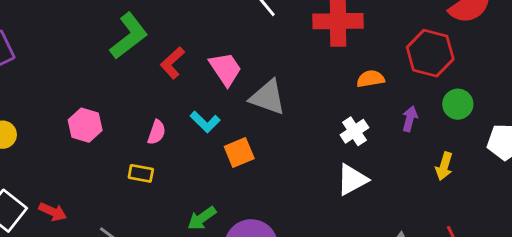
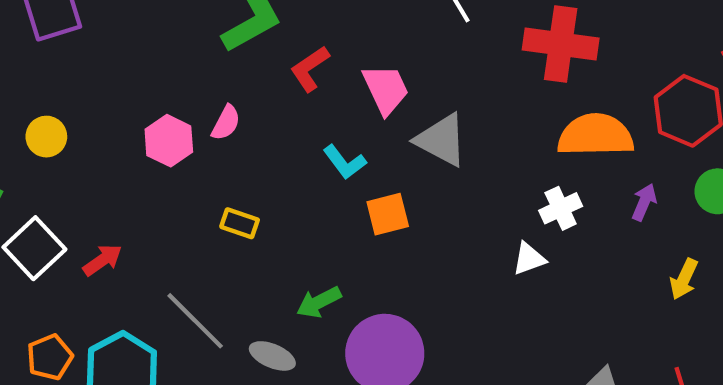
orange semicircle: (371, 79) -> (595, 135), size x1.8
pink semicircle: (157, 132) -> (226, 123), moved
white triangle: (352, 180) -> (529, 259), moved, size x0.7
red arrow: (53, 212) -> (102, 260), turned -68

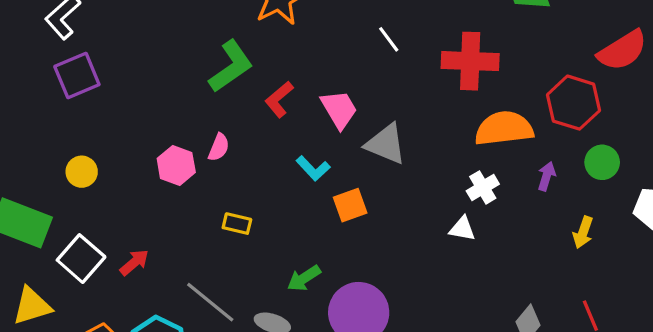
white triangle: (529, 259) -> (462, 229), turned 36

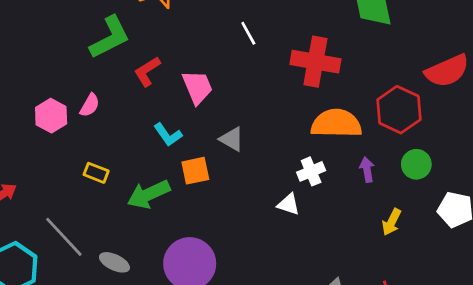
gray triangle: (386, 144) -> (232, 139), moved, size x0.7
purple arrow: (547, 176) -> (367, 170), turned -35
green arrow: (304, 278) -> (149, 194), moved, size x1.4

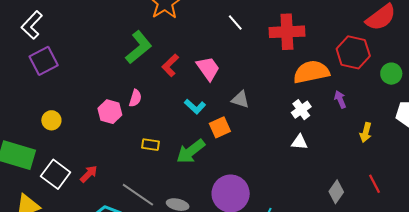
green circle: (416, 164) -> (391, 74), moved
white triangle: (289, 204) -> (299, 142), moved

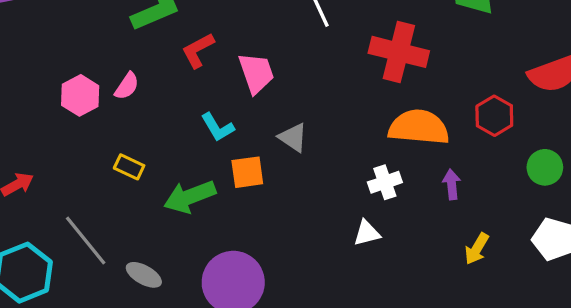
red hexagon: (353, 52) -> (494, 116), size x0.7
white triangle: (299, 142) -> (367, 233), turned -36

